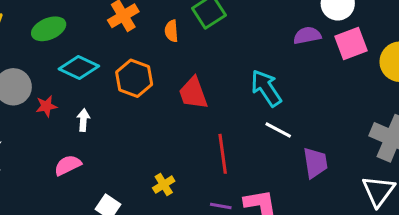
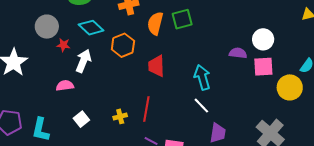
orange semicircle: (171, 31) -> (155, 23), size x1.6
white arrow: (83, 120) -> (83, 61), size x1.6
red line: (223, 154) -> (146, 109), moved

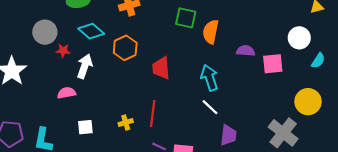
green square: (182, 19) -> (186, 18), turned 30
orange semicircle: (155, 23) -> (211, 32), moved
white circle: (263, 39) -> (299, 38), moved
yellow circle: (290, 87) -> (308, 102), moved
white square: (81, 119) -> (85, 127), turned 35

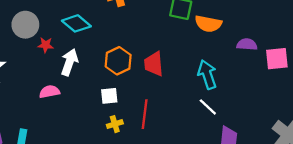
orange semicircle: (211, 32) -> (208, 24), turned -90
orange hexagon: (125, 48) -> (118, 61), moved
white square: (85, 127) -> (109, 96), moved

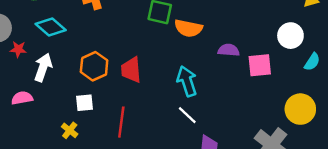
yellow cross: (115, 124) -> (70, 130), moved, turned -35

